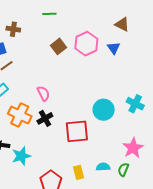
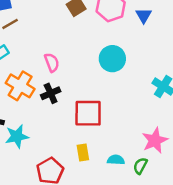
cyan circle: (104, 110) -> (112, 59), moved
yellow rectangle: (78, 172) -> (83, 152), moved

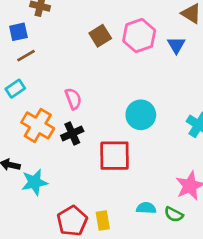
cyan circle: (112, 59) -> (141, 115), moved
yellow rectangle: (83, 152) -> (103, 220), moved
green semicircle: (140, 166) -> (174, 214), turned -91

